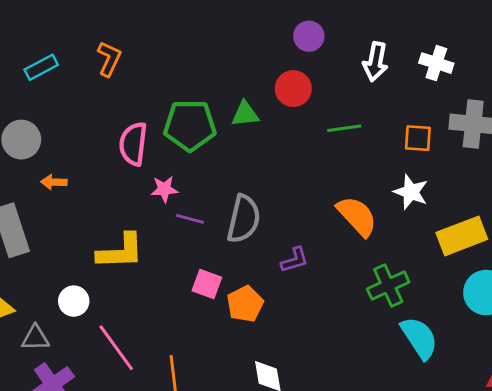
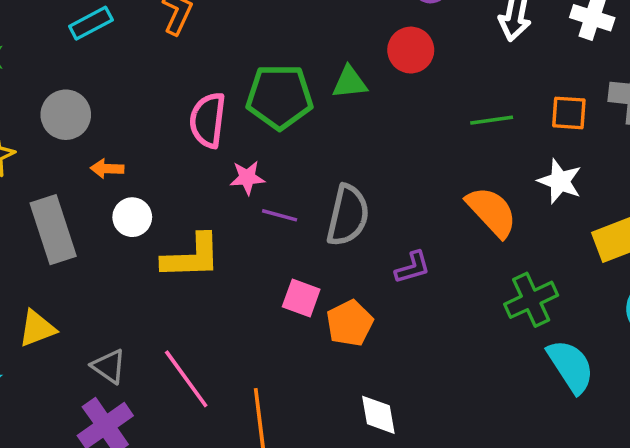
green line: (344, 128) -> (492, 120), moved
white circle: (74, 301) -> (132, 217), moved
gray triangle: (35, 338) -> (109, 366), moved, turned 36

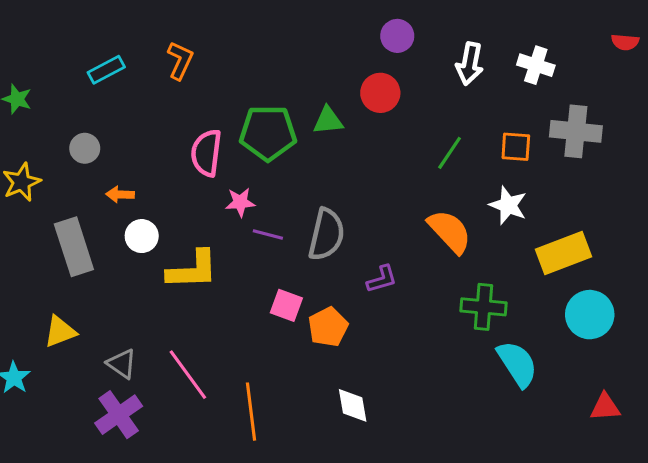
gray circle: (66, 115) -> (85, 148), size x0.7
green line: (492, 120) -> (450, 153), turned -48
green cross: (531, 300) -> (483, 307), turned 30

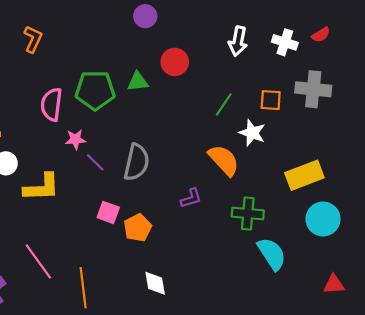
purple circle: (397, 36) -> (145, 16), moved
red semicircle: (625, 42) -> (321, 35), moved, turned -36
white star: (508, 205) -> (252, 133), moved
purple line: (268, 235) -> (95, 162), turned 30
purple L-shape: (382, 279) -> (191, 198), moved

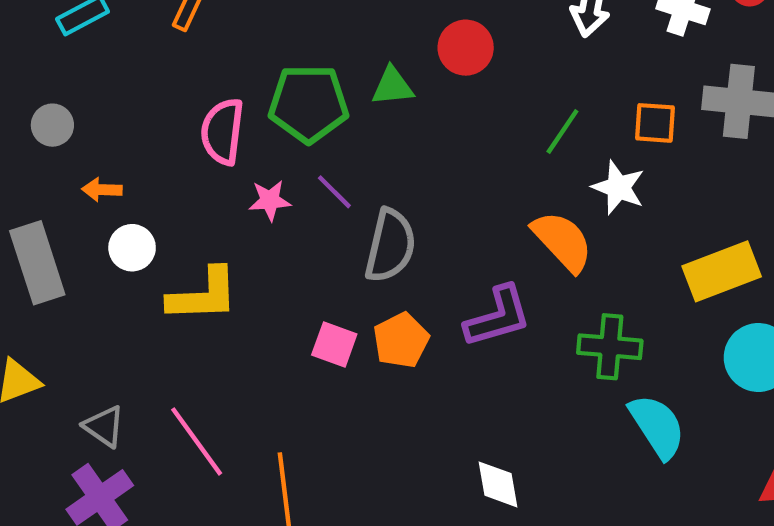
purple line: (95, 162) -> (334, 192), moved
purple L-shape: (191, 198) -> (498, 317), size x1.6
orange pentagon: (138, 228) -> (401, 340), moved
white diamond: (155, 283) -> (498, 484), moved

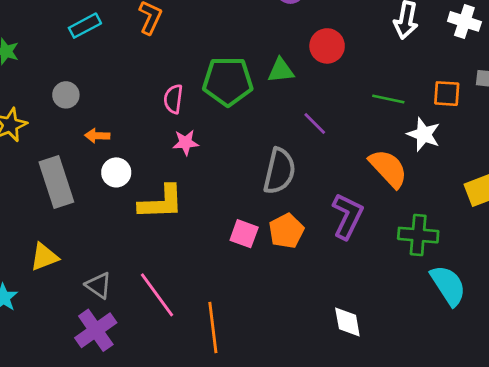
pink semicircle: (222, 132) -> (173, 99), size x0.7
green line: (562, 132) -> (388, 99), turned 68
purple line: (334, 192) -> (315, 123), moved
pink star: (270, 200) -> (186, 143), moved
purple L-shape: (498, 317) -> (347, 216), turned -48

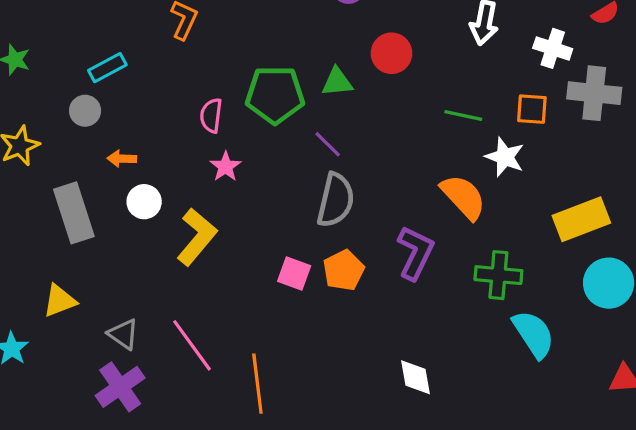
white cross: (464, 21) -> (553, 48), moved
cyan rectangle: (85, 26) -> (107, 68), moved
purple line: (315, 123) -> (328, 144), moved
pink star: (186, 143) -> (226, 167), turned -30
yellow L-shape: (161, 202) -> (197, 237), turned -48

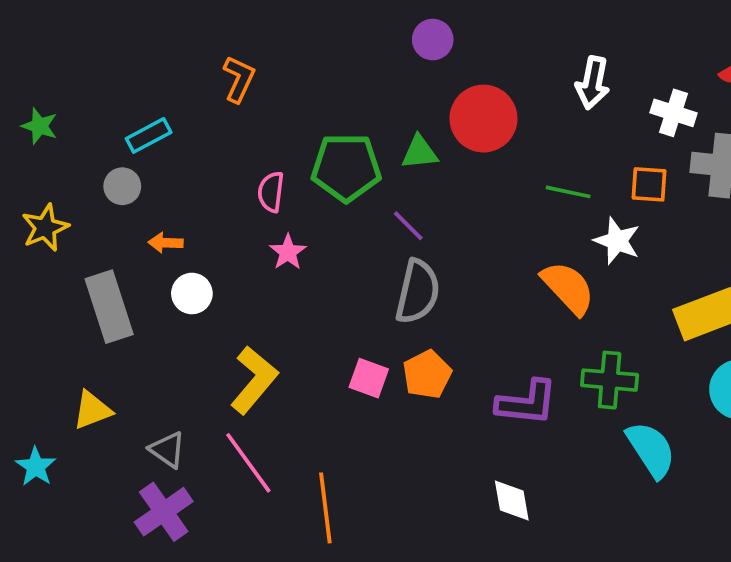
red circle: (392, 53) -> (483, 119), size x1.4
yellow L-shape: (197, 237) -> (254, 380), moved
purple L-shape: (415, 253) -> (527, 403), moved, turned 70

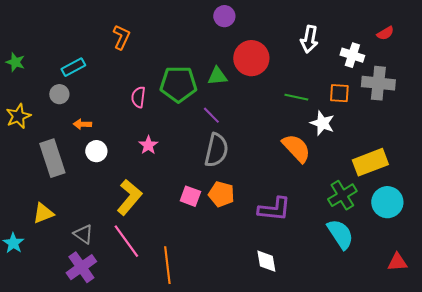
pink star: (288, 252) -> (148, 145), moved
orange pentagon: (427, 374) -> (221, 194), turned -30
green cross: (610, 380) -> (342, 195), moved, turned -36

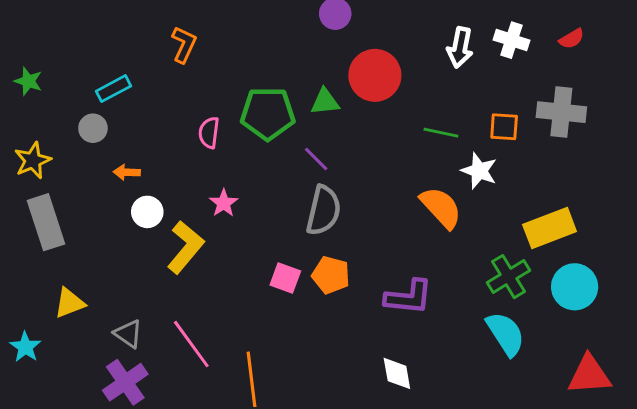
white cross: (352, 55) -> (511, 40), moved
gray rectangle: (52, 158) -> (46, 222), moved
yellow L-shape: (129, 197) -> (185, 247), moved
red triangle: (397, 262) -> (589, 375), size x1.5

